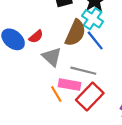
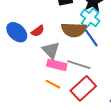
brown semicircle: (75, 33) -> (74, 30), turned 65
pink rectangle: (69, 85) -> (57, 65), moved
orange line: (56, 94) -> (53, 84), turned -35

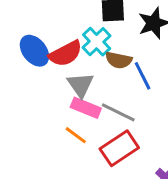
cyan cross: (90, 18) -> (97, 42), moved
brown semicircle: (74, 30) -> (119, 60), size x0.7
red semicircle: (38, 31) -> (66, 54), size x1.6

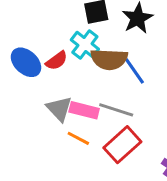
red semicircle: (66, 54) -> (57, 61), size x0.7
brown semicircle: (119, 60) -> (109, 59), size x1.4
gray triangle: (80, 85) -> (59, 109), moved

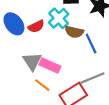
brown semicircle: (109, 59) -> (74, 32), size x0.7
gray line: (116, 110) -> (92, 78), moved, turned -50

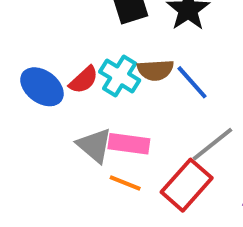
cyan cross: (59, 18) -> (120, 76), moved

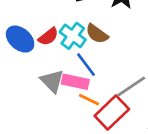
brown semicircle: (155, 70) -> (97, 34), turned 35
blue line: (192, 82) -> (86, 65), moved
orange line: (125, 183) -> (89, 100), moved

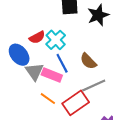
brown semicircle: (97, 34) -> (88, 61), moved
blue ellipse: (20, 39) -> (19, 55), moved
orange line: (89, 100) -> (48, 99), moved

